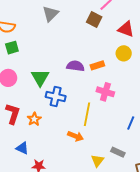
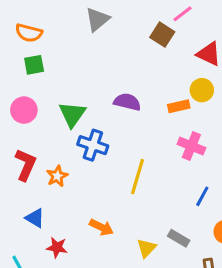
orange rectangle: (97, 65) -> (179, 106), moved
pink cross: (105, 92) -> (191, 146), moved
orange arrow: (76, 136) -> (101, 227), moved

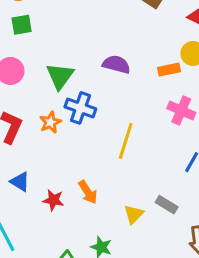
orange star: (57, 176) -> (50, 122), moved
orange arrow: (101, 227) -> (88, 192), turned 30
red star: (57, 247) -> (53, 200), moved

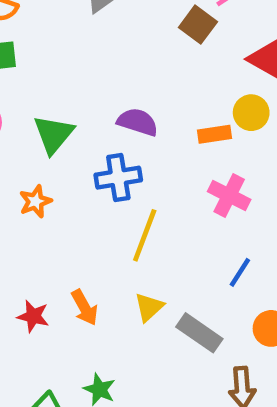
blue cross: (80, 108) -> (118, 178), moved, turned -32
gray rectangle: (167, 205) -> (199, 333), size x1.4
yellow triangle: (134, 214) -> (149, 307), moved

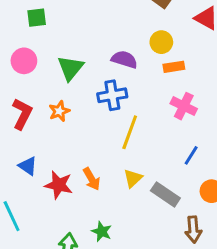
yellow circle: (251, 113) -> (161, 42), moved
red star: (33, 316) -> (59, 185), size x1.4

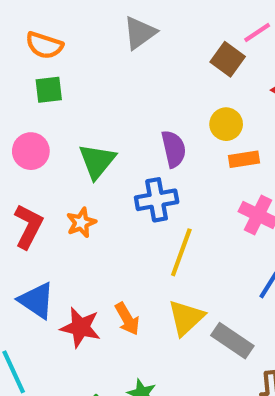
purple semicircle: (124, 59) -> (174, 149), turned 60
blue triangle: (28, 166) -> (37, 300), size x1.4
yellow triangle: (133, 178) -> (186, 318), size x1.4

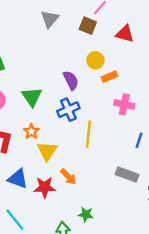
gray triangle: (140, 33) -> (50, 19), moved
yellow triangle: (186, 318) -> (47, 151), moved

